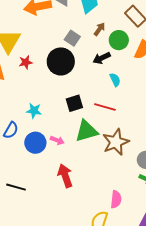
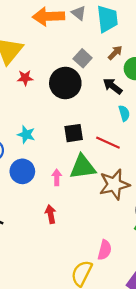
black arrow: (102, 58) -> (113, 86), turned 54
pink arrow: (57, 140) -> (57, 177), moved, turned -120
red arrow: (65, 176) -> (51, 214), size x0.7

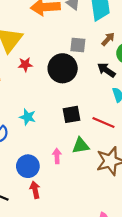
gray square: (83, 58) -> (78, 45), turned -35
green triangle: (83, 167) -> (81, 146), size x0.7
blue circle: (22, 171) -> (28, 166), moved
red arrow: (51, 214) -> (35, 190), moved

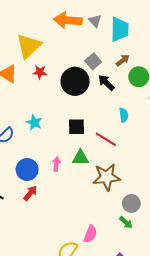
gray square: (78, 45) -> (93, 61), turned 35
black arrow: (106, 70) -> (106, 83), moved
red arrow: (35, 190) -> (30, 193), turned 42

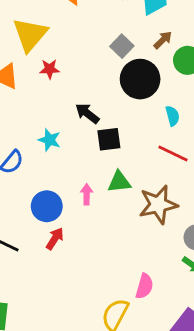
black circle: (75, 81) -> (140, 79), moved
black arrow: (106, 83) -> (87, 113), moved
red line: (106, 139) -> (173, 153), moved

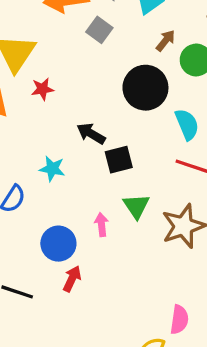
gray square: (122, 46) -> (99, 30), moved
cyan semicircle: (172, 116) -> (187, 124), size x1.4
green triangle: (119, 182) -> (136, 206), turned -50

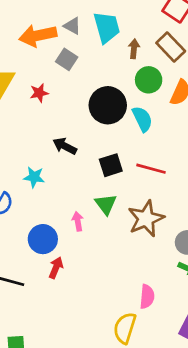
brown arrow: (166, 41) -> (134, 49), moved, turned -30
red star: (42, 89) -> (39, 93), moved
cyan semicircle: (187, 124) -> (142, 119), moved
black square: (119, 160) -> (111, 165), moved

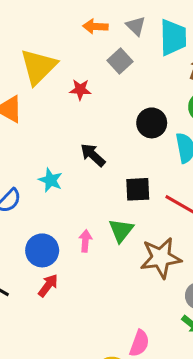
orange arrow: (38, 35) -> (95, 26), size x0.6
black circle: (108, 105) -> (152, 123), size x0.7

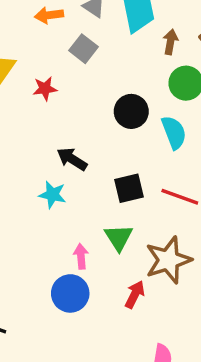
cyan star: (50, 180) -> (52, 195), moved
blue circle: (42, 250) -> (70, 293), moved
red arrow: (48, 285) -> (135, 294), moved

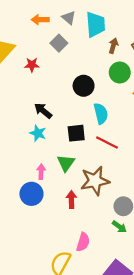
cyan semicircle: (174, 132) -> (101, 114), moved
cyan star: (52, 195) -> (38, 133), moved
red arrow: (135, 294) -> (71, 200), turned -35

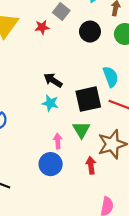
red star: (32, 65) -> (42, 27), moved
black circle: (84, 86) -> (90, 32), moved
black square: (76, 133) -> (88, 99), size x1.4

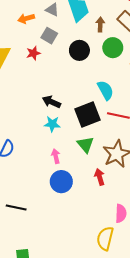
pink arrow: (58, 141) -> (56, 156), moved

